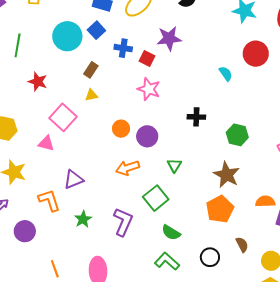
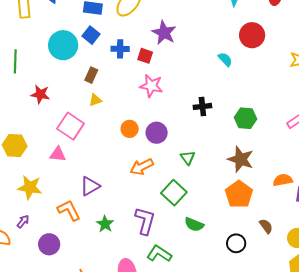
purple star: (169, 38) -> (164, 33), turned -30
green L-shape: (167, 261) -> (159, 254), moved

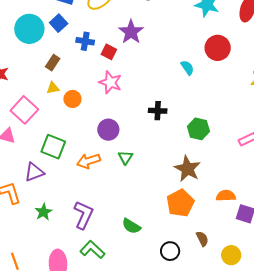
orange circle: (130, 129) -> (72, 99), moved
green triangle: (188, 158) -> (125, 157), moved
green square: (174, 193) -> (53, 147), moved, turned -30

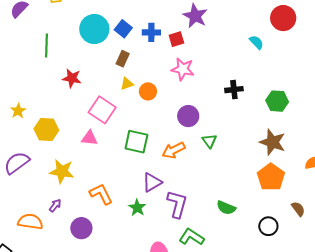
blue square: (59, 23) -> (123, 29), moved
red square: (109, 52) -> (176, 39), turned -35
purple triangle: (34, 172) -> (152, 182), moved

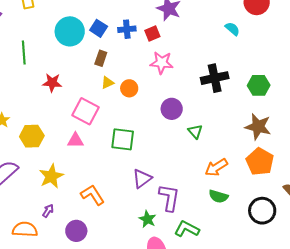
black cross: (234, 90) -> (215, 78), size x1.5
orange arrow: (174, 150) -> (216, 167), moved
yellow star: (62, 171) -> (51, 176), turned -30
green star: (137, 208) -> (147, 219), moved
black circle: (268, 226) -> (262, 211), size x1.4

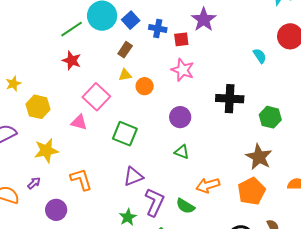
green line: (24, 53) -> (72, 29), moved, turned 45
green triangle: (195, 131) -> (182, 152), moved, turned -42
green semicircle: (218, 196) -> (185, 206), moved

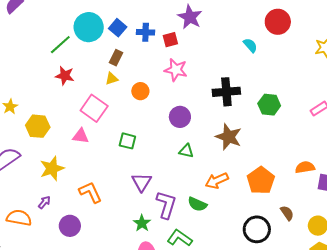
yellow triangle: (125, 75) -> (112, 79), moved
green square: (125, 134) -> (127, 141), size x0.7
brown star: (259, 157) -> (229, 137), moved
purple triangle: (133, 177) -> (142, 182), turned -30

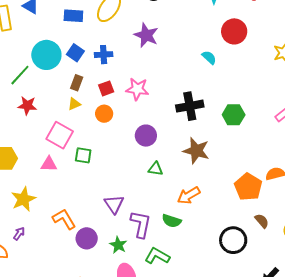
red square: (170, 40) -> (106, 88), moved
green square: (127, 141) -> (83, 155), moved
orange pentagon: (261, 180) -> (248, 187), moved
purple circle: (70, 226) -> (87, 238), moved

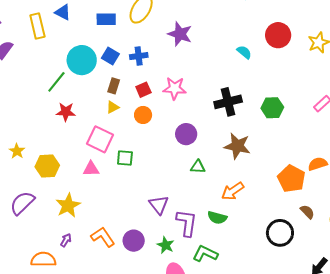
red circle: (234, 31) -> (278, 35), moved
orange L-shape: (64, 219) -> (103, 237), moved

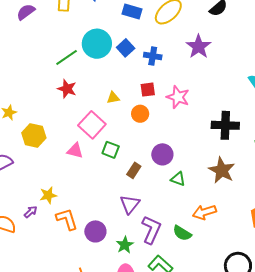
brown rectangle: (114, 86) -> (134, 170), moved
purple circle: (186, 134) -> (162, 154), moved
yellow star: (68, 205) -> (48, 195), moved, size x0.7

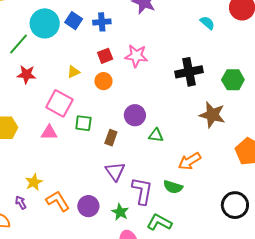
brown star: (222, 170) -> (212, 115), moved
purple arrow: (31, 212) -> (21, 203), turned -64

